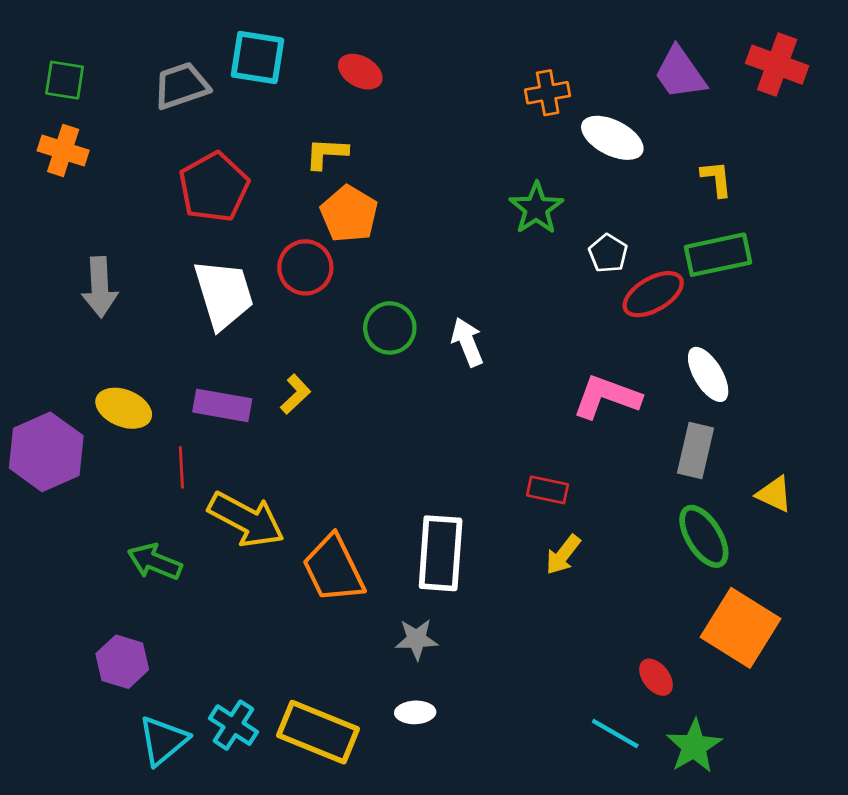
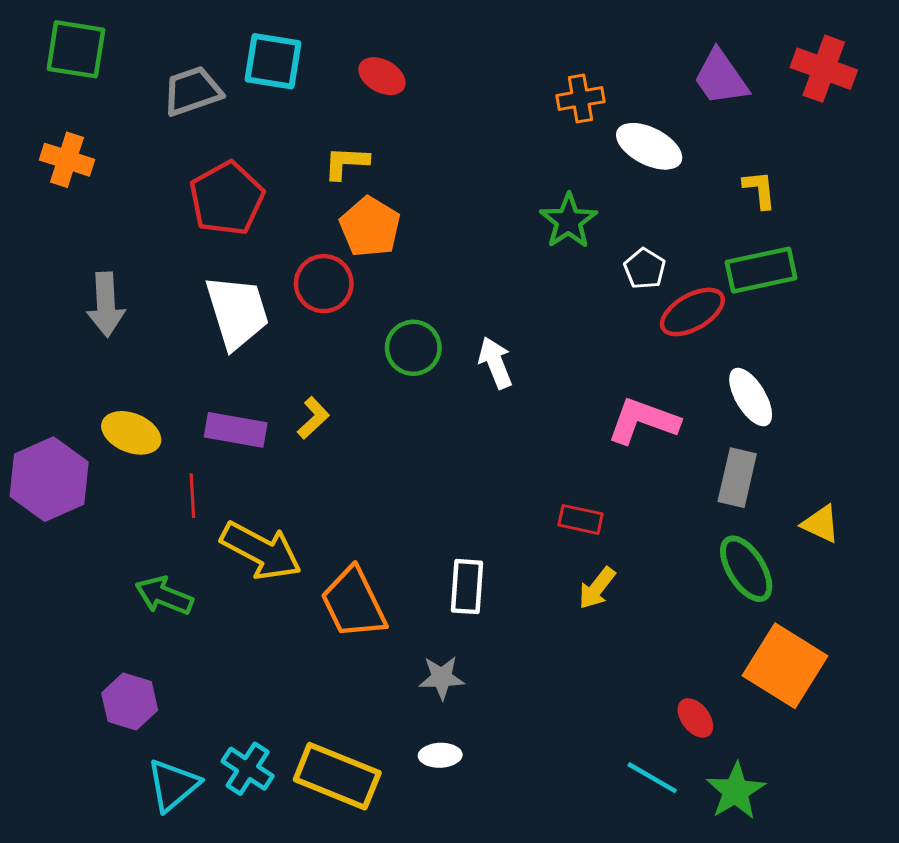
green square: (65, 80) -> (76, 49), moved, size x1.4
white rectangle: (441, 553) -> (467, 587), size x0.7

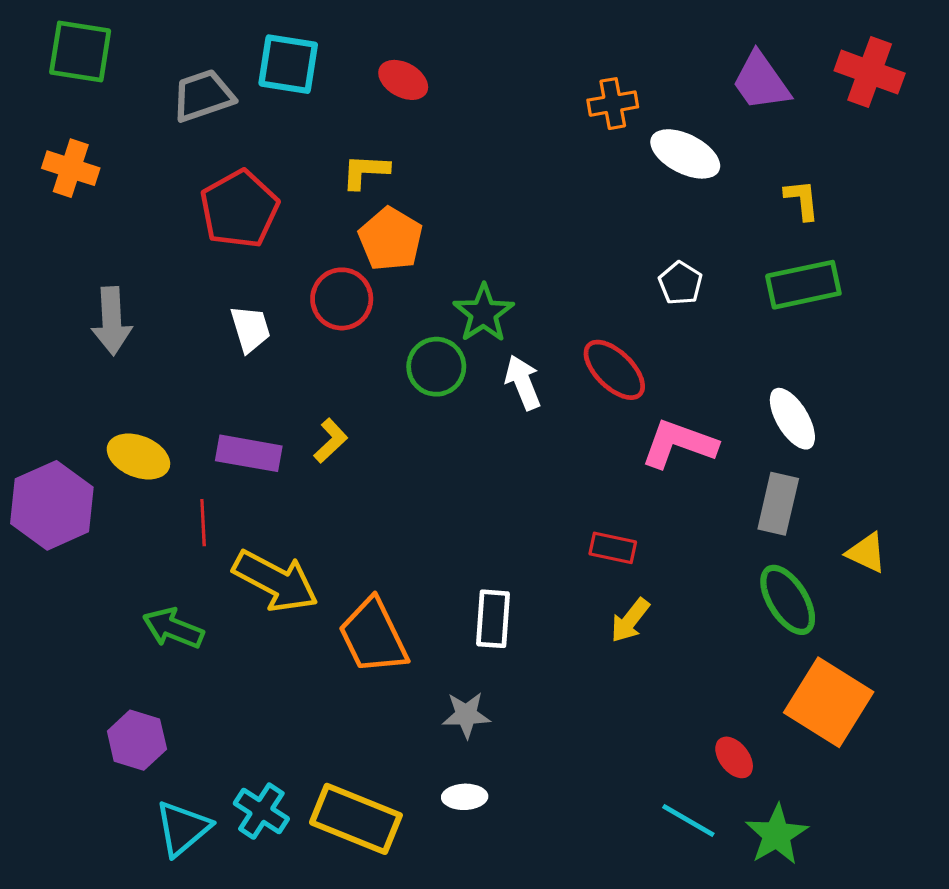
green star: (569, 221) -> (484, 313), moved
white trapezoid: (237, 312) -> (250, 329), size x0.6
red ellipse: (692, 312) -> (614, 370), moved, turned 74

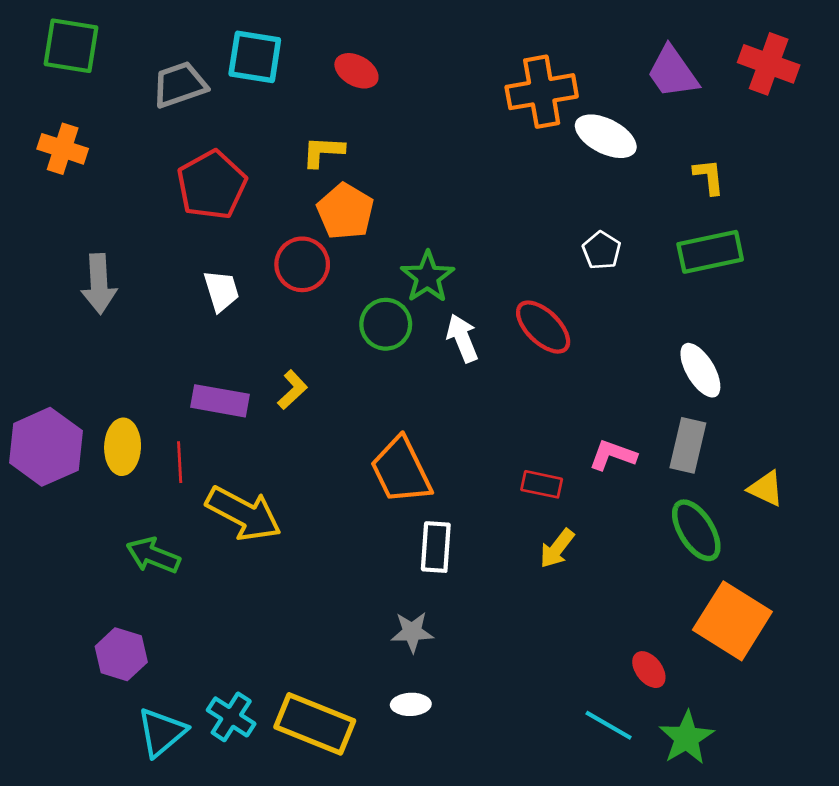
orange cross: (613, 104) -> (542, 92), size x1.6
pink L-shape: (679, 444) -> (613, 455), moved, size x0.7
yellow ellipse: (138, 456) -> (123, 447), moved, turned 70
orange trapezoid: (373, 636) -> (401, 470), moved

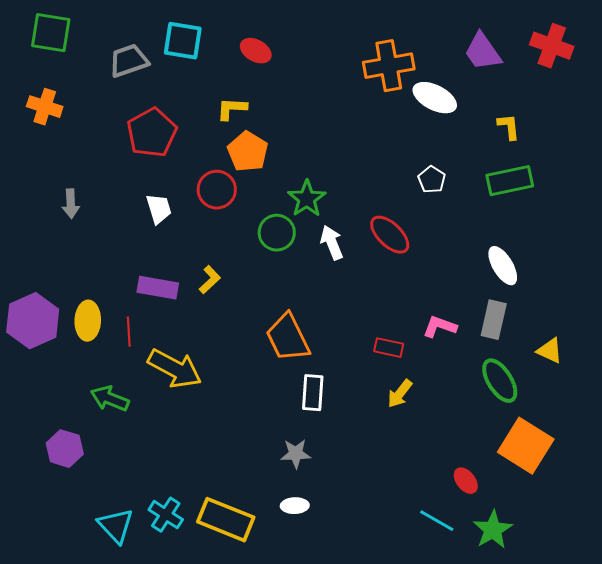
gray arrow: (99, 284) -> (71, 204), size x0.7
purple hexagon: (121, 654) -> (65, 449), moved
cyan triangle: (162, 732) -> (116, 526), turned -33

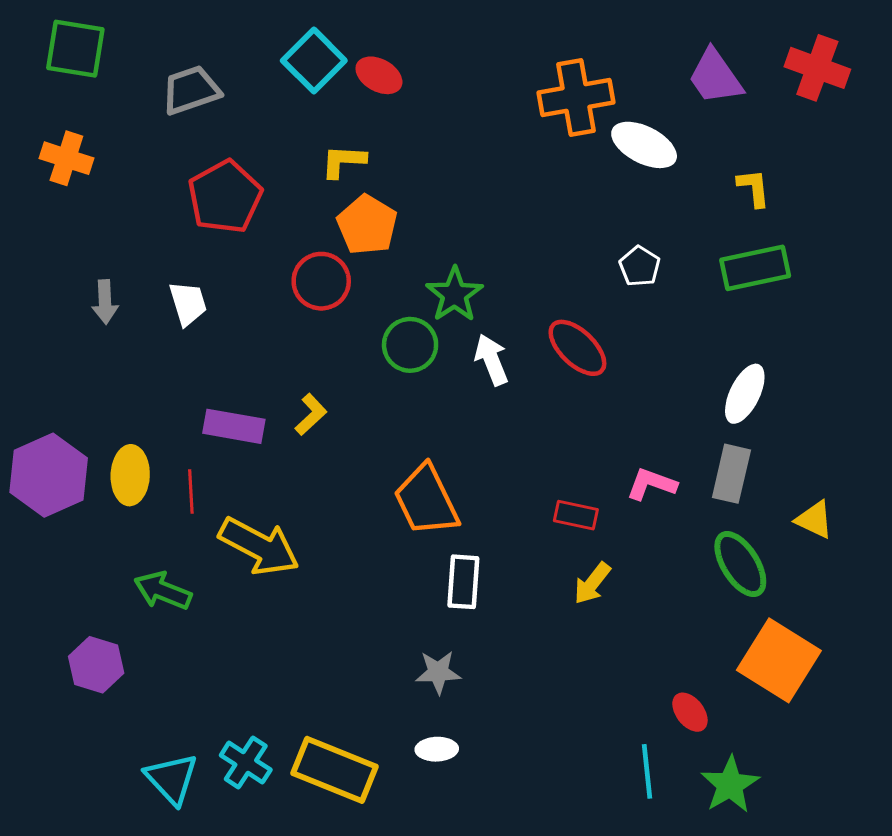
cyan square: (183, 41) -> (314, 61), moved, turned 36
white trapezoid: (159, 209) -> (188, 303), moved
white ellipse: (503, 266) -> (745, 394), turned 57
cyan line: (437, 521) -> (647, 771), turned 54

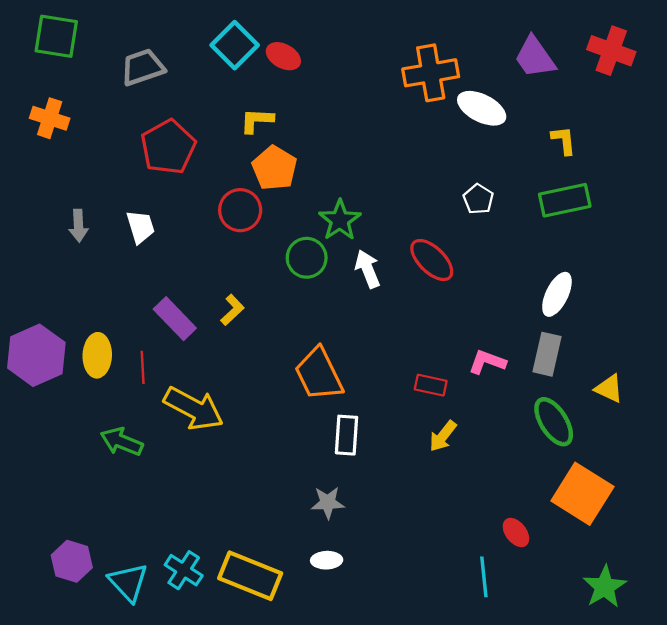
purple rectangle: (234, 426) -> (175, 319), turned 36
purple hexagon: (96, 665) -> (72, 561), moved
green star: (730, 785) -> (605, 587), moved

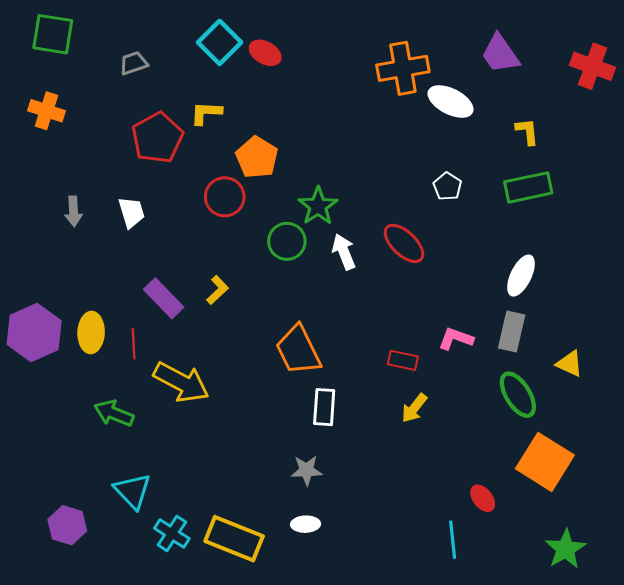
red cross: (611, 51) -> (592, 66), moved
gray trapezoid: (143, 67) -> (134, 63), size x0.7
yellow L-shape: (257, 120) -> (206, 113), moved
cyan triangle: (128, 582) -> (133, 491), moved

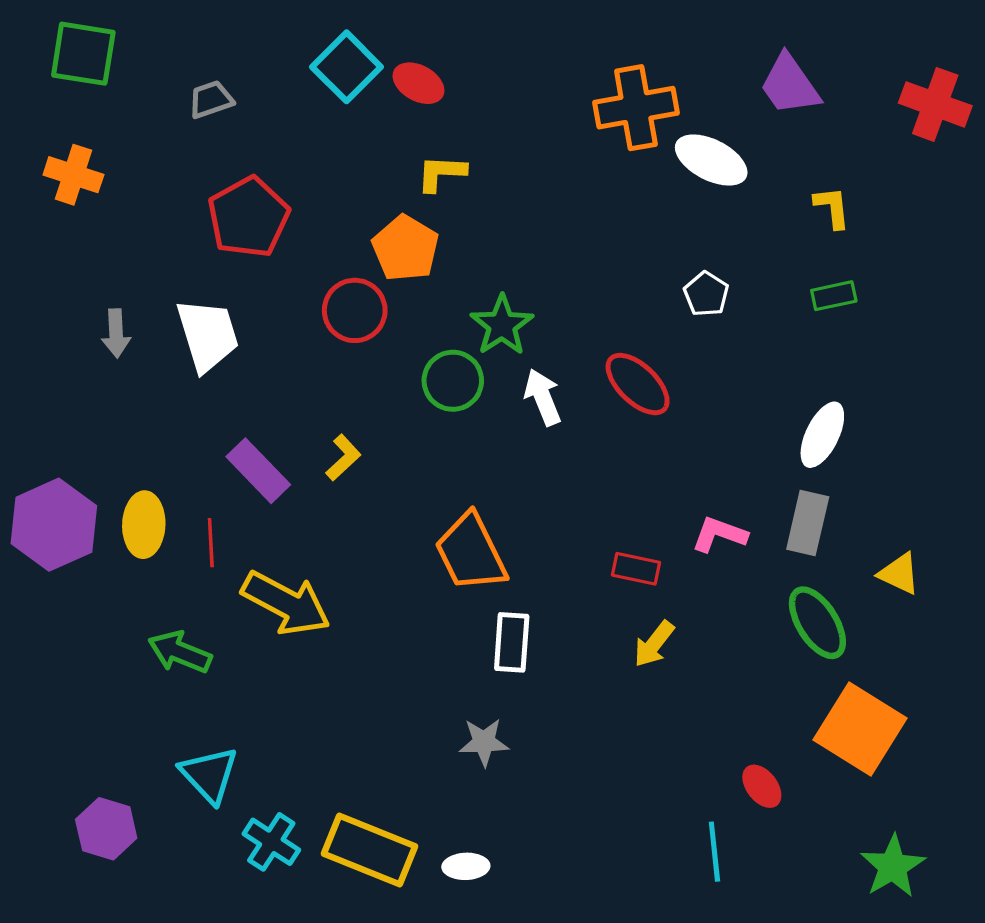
yellow L-shape: (206, 113) -> (441, 173), moved
green rectangle: (528, 187) -> (834, 296), size x0.6
white trapezoid: (131, 212) -> (208, 335), size x1.5
white ellipse: (306, 524) -> (466, 866), moved

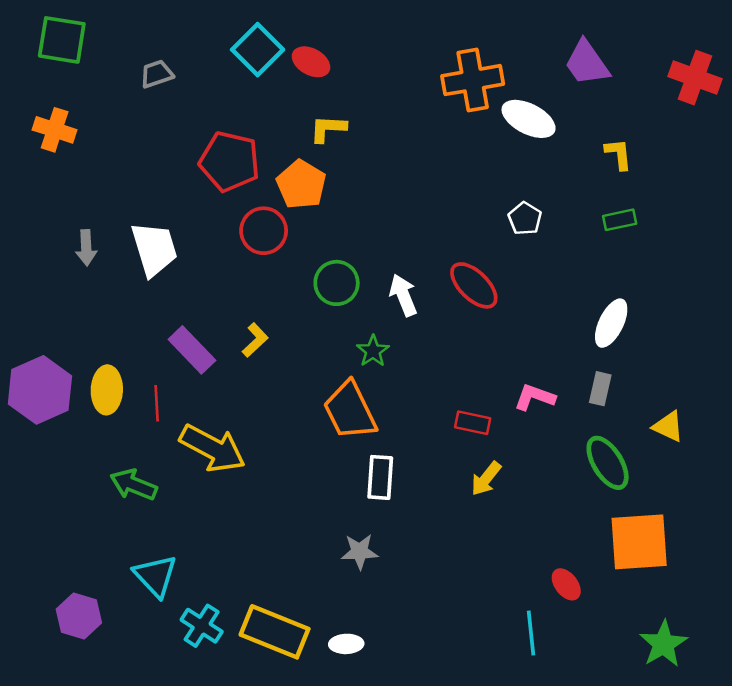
red pentagon: (248, 217) -> (230, 161), moved, turned -30
green star: (502, 325) -> (373, 351), moved, size x0.7
gray rectangle: (808, 523) -> (600, 389), size x0.7
orange square: (860, 729) -> (639, 542), turned -36

